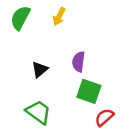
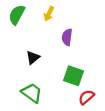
purple semicircle: (79, 62) -> (67, 37), moved

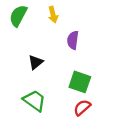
yellow arrow: (49, 14) -> (53, 15), turned -40
red semicircle: (86, 97) -> (82, 108), moved

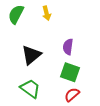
purple semicircle: (73, 40) -> (68, 47), moved
black triangle: (36, 62) -> (31, 55), size x1.5

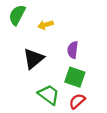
yellow arrow: (47, 13) -> (45, 25), moved, turned 88
green trapezoid: (30, 89) -> (49, 95), moved

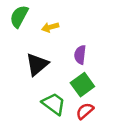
green square: (75, 77) -> (82, 85), turned 35

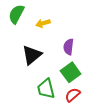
green trapezoid: (54, 104) -> (46, 89), turned -140

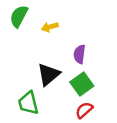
black triangle: (32, 55) -> (49, 74), moved
green trapezoid: (46, 89) -> (28, 103), moved

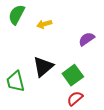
purple semicircle: (79, 54) -> (87, 39), moved, turned 49
green trapezoid: (28, 103) -> (16, 81), moved

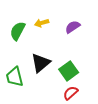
green semicircle: (17, 15) -> (18, 31), moved
purple semicircle: (87, 39) -> (73, 27), moved

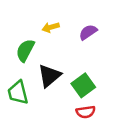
green semicircle: (18, 31) -> (25, 50), moved
red semicircle: (71, 93) -> (86, 112), turned -147

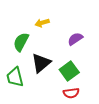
purple semicircle: (88, 32) -> (75, 39), moved

